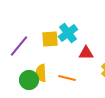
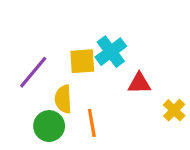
yellow semicircle: (41, 73) -> (63, 99), moved
orange line: (67, 78) -> (92, 123), moved, turned 66

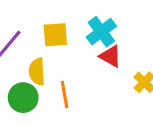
cyan cross: (111, 52) -> (101, 32), moved
red triangle: (139, 83) -> (111, 56), turned 30

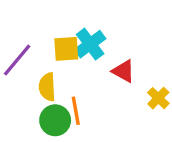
cyan cross: (101, 32) -> (90, 44), moved
green circle: (23, 98) -> (55, 120), moved

